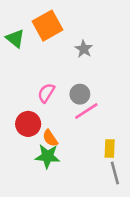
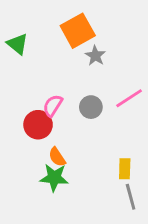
orange square: (48, 26) -> (78, 31), moved
pink line: (86, 111) -> (129, 98), moved
red circle: (28, 124) -> (38, 125), moved

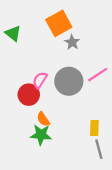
gray circle: (91, 107) -> (69, 81), size x1.6

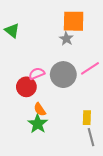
orange square: (59, 23) -> (74, 21), moved, turned 30
pink semicircle: (40, 80) -> (37, 74), turned 35
green star: (41, 135) -> (38, 124), turned 30

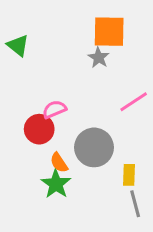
gray circle: (63, 75) -> (94, 147), moved

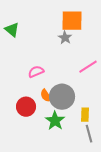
red circle: (39, 129) -> (26, 107), moved
orange semicircle: (59, 163) -> (46, 96), moved
green star: (56, 184) -> (55, 121), moved

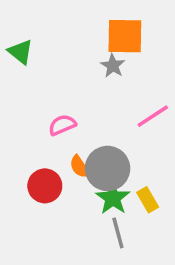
yellow rectangle: (85, 115) -> (148, 200), turned -32
green star: (55, 121) -> (113, 198), moved
gray line: (89, 134) -> (118, 233), moved

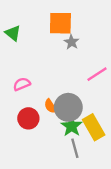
orange square: (125, 36) -> (60, 23), moved
pink semicircle: (62, 125) -> (22, 84), moved
yellow rectangle: (148, 200) -> (94, 127), size x1.6

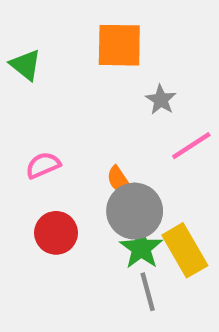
gray star: (72, 42) -> (161, 100), moved
orange semicircle: (51, 106) -> (119, 180), moved

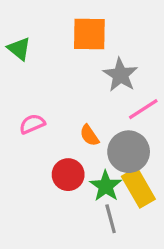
gray star: (161, 100) -> (120, 75), size x1.5
gray circle: (135, 211) -> (129, 152), moved
red circle: (56, 233) -> (68, 175), moved

